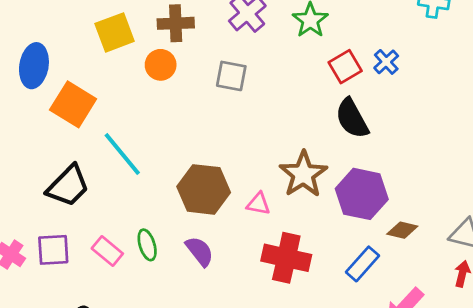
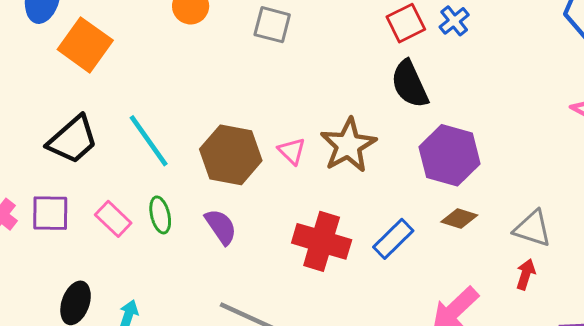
cyan line: (122, 154) -> (149, 141), moved
purple hexagon: (362, 194) -> (449, 155), moved
pink triangle: (258, 204) -> (292, 151), moved, turned 30
blue rectangle: (363, 264) -> (393, 239), moved

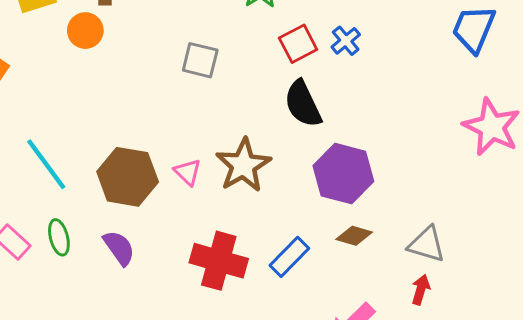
gray square: (272, 25) -> (200, 60), moved

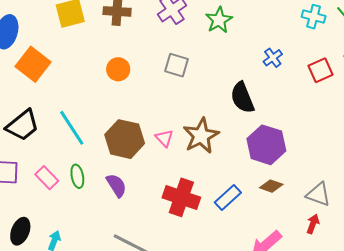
orange circle: (85, 31) -> (118, 69), moved
red square: (298, 44) -> (320, 70), moved

